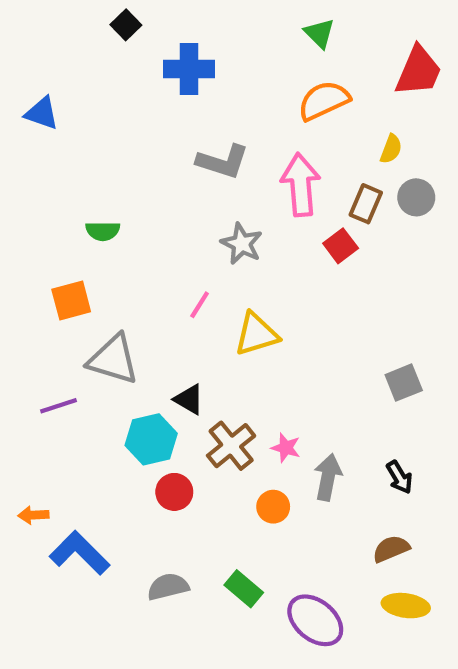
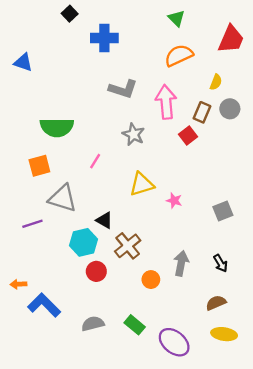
green semicircle: (103, 231) -> (57, 127), size x1.8
pink line: (200, 305) -> (95, 161), moved
pink star: (286, 448) -> (174, 201), moved

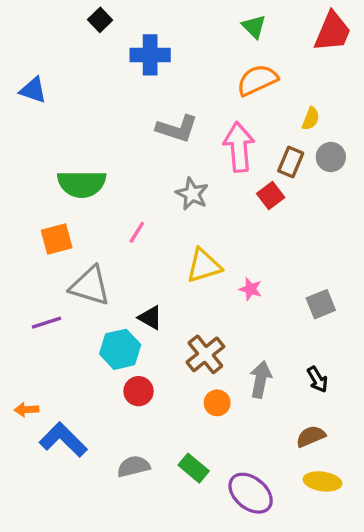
red trapezoid: (231, 39) -> (333, 32), moved
brown cross: (128, 246) -> (205, 354), moved

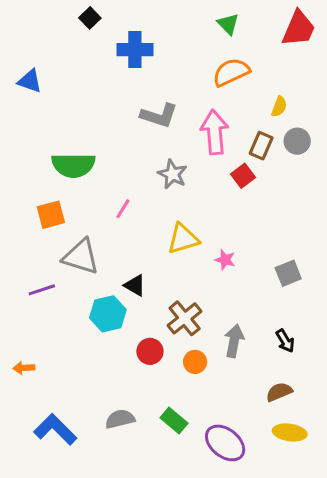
red circle: (139, 391) -> (150, 351), moved
blue L-shape: (63, 440) -> (55, 429), moved

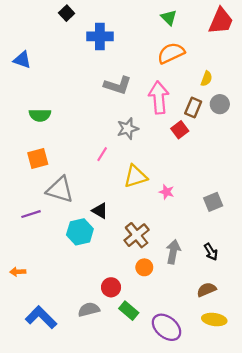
green semicircle: (73, 165) -> (40, 115), moved, size x0.7
gray star: (173, 174) -> (128, 129), turned 30
pink line: (123, 209) -> (102, 154), moved
red circle: (150, 351) -> (111, 287), moved

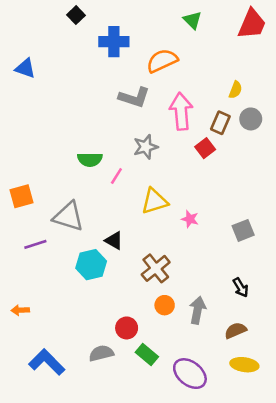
orange semicircle: (171, 53) -> (162, 61), moved
green semicircle: (40, 115) -> (90, 159), moved
orange square: (38, 159) -> (21, 196), moved
gray arrow: (173, 252) -> (198, 310), moved

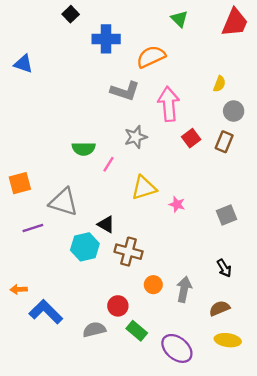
brown rectangle: (220, 123) -> (224, 142), moved
brown cross: (156, 268) -> (128, 252), moved, turned -36
blue L-shape: (47, 362) -> (46, 312), moved

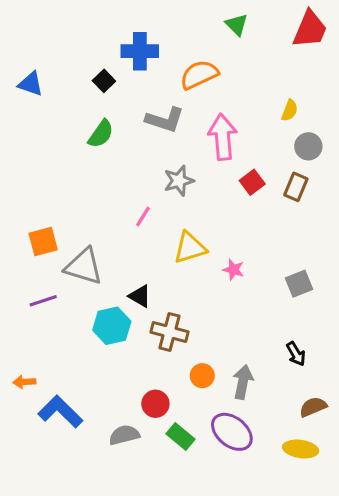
black square: (71, 14) -> (104, 81), moved
green semicircle: (84, 149) -> (101, 134), moved, turned -55
orange square: (20, 183) -> (43, 241), moved
brown semicircle: (219, 308) -> (313, 407), moved
purple ellipse: (177, 348) -> (232, 432), moved

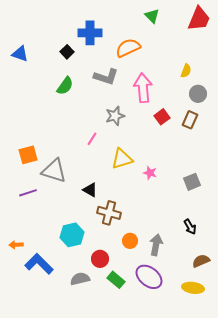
cyan hexagon: (112, 326) -> (72, 235), moved

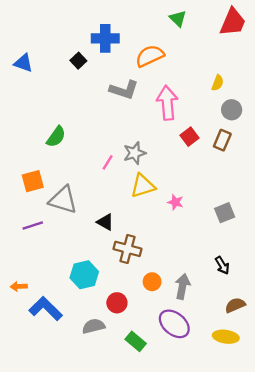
green semicircle: (65, 86) -> (56, 137), moved
gray star: (115, 116) -> (135, 153), moved
green rectangle: (116, 280) -> (136, 341), moved

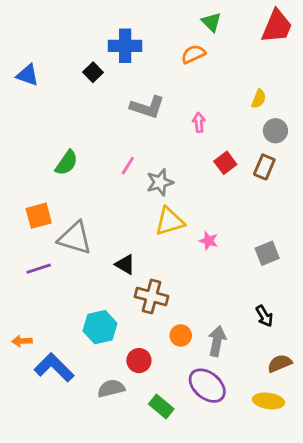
orange semicircle: (150, 56) -> (193, 54), moved, size x0.7
pink arrow: (167, 103) -> (199, 122), size x0.5
pink line: (108, 162) -> (128, 166), moved

